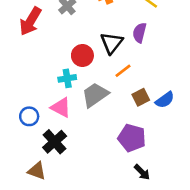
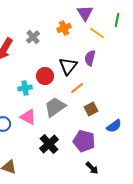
cyan cross: (67, 78) -> (25, 88), moved
blue semicircle: (165, 100) -> (114, 126), moved
black cross: (55, 142) -> (49, 144), moved

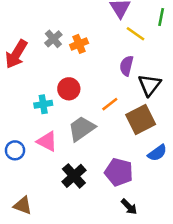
orange cross: (64, 28) -> (79, 44), moved
black triangle: (68, 66) -> (150, 85), moved
brown square: (91, 109) -> (141, 120), moved, size x1.6

